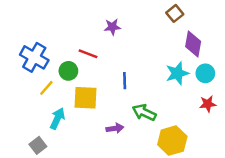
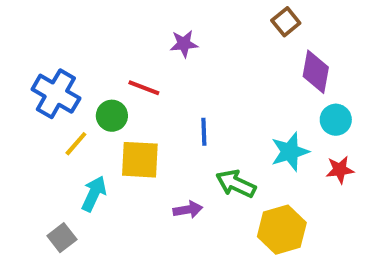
cyan star: (177, 73) -> (290, 152), moved

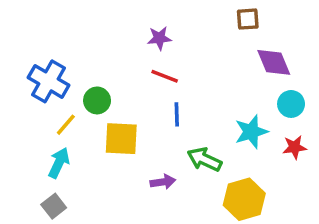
brown square: (286, 22) -> (248, 19), turned 35
purple diamond: (316, 72) -> (274, 62), turned -33
red line: (144, 88) -> (165, 76), moved
cyan arrow: (94, 194) -> (59, 163), moved

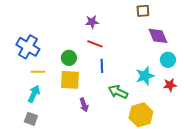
green circle: (97, 100) -> (69, 58), moved
yellow line: (66, 125) -> (38, 72), turned 48
purple arrow: (163, 182) -> (84, 105), moved, turned 80
gray square: (54, 206) -> (31, 119), turned -32

